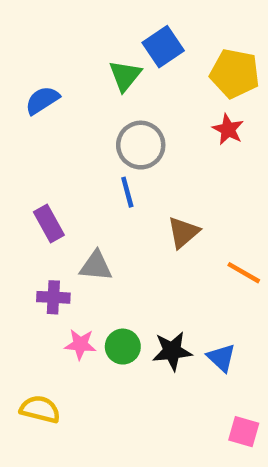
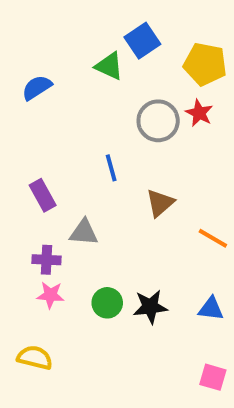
green triangle: (125, 76) -> (109, 66), turned -44
gray circle: (141, 145) -> (158, 121), moved
pink star: (80, 344) -> (50, 295), moved
blue triangle: (221, 358) -> (211, 309), moved, turned -36

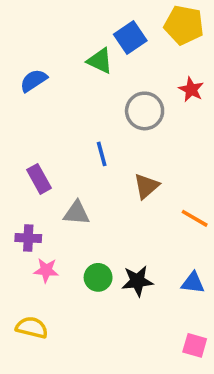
yellow pentagon: (205, 64) -> (184, 25), moved
red star: (199, 113) -> (191, 89), moved
purple cross: (47, 260) -> (28, 238), moved

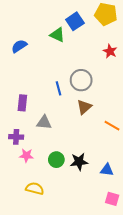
gray circle: (145, 111) -> (81, 80), moved
purple rectangle: (39, 179) -> (22, 103), turned 35
blue triangle: (193, 283) -> (107, 170), moved
yellow semicircle: (32, 327) -> (35, 189), moved

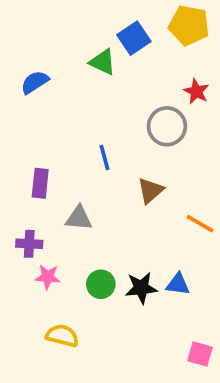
gray circle: (81, 80) -> (167, 126), moved
blue triangle: (107, 170) -> (178, 284), moved

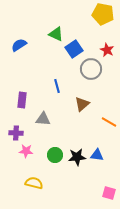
blue square: (134, 38) -> (74, 49), moved

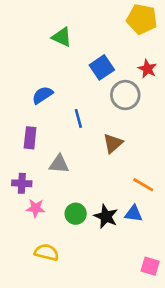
green triangle: (56, 34) -> (62, 37), moved
blue semicircle: (19, 45) -> (42, 95), moved
orange line: (109, 122) -> (143, 185), moved
black star: (77, 157) -> (106, 216), turned 30

